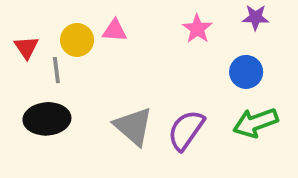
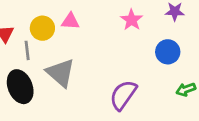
black ellipse: (47, 119) -> (20, 87), turned 72
green arrow: (255, 123) -> (186, 89), moved, size x0.6
gray triangle: (133, 126) -> (61, 73), moved

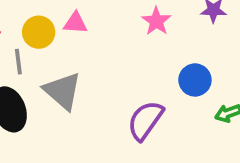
blue circle: (168, 52) -> (195, 80), moved

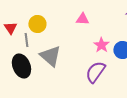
pink star: (156, 21) -> (101, 45), moved
pink triangle: (75, 23) -> (82, 19), moved

